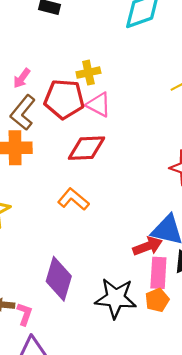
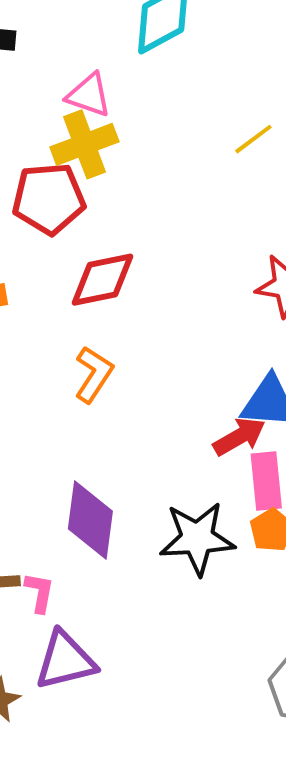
yellow cross: (88, 73) -> (84, 144), size x1.5
pink triangle: (99, 105) -> (89, 95), moved
orange L-shape: (73, 199) -> (94, 374), turned 92

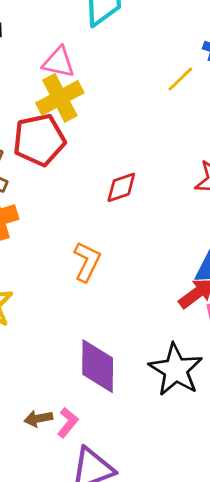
red diamond: (102, 280) -> (121, 187), moved, size x0.7
black star: (197, 538) -> (176, 370), turned -30
pink L-shape: (39, 592) -> (68, 423), turned 36

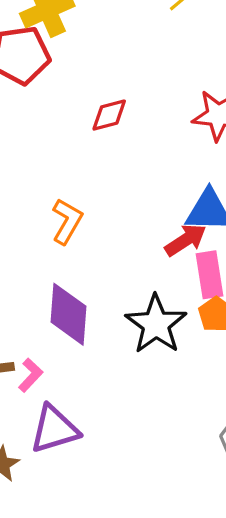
orange L-shape: (87, 262) -> (67, 221), moved

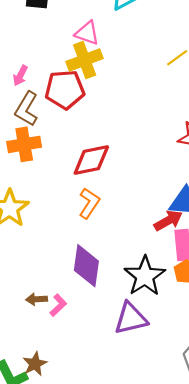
red diamond: (109, 115) -> (91, 160), moved, size x1.5
purple triangle: (54, 429) -> (131, 318), moved

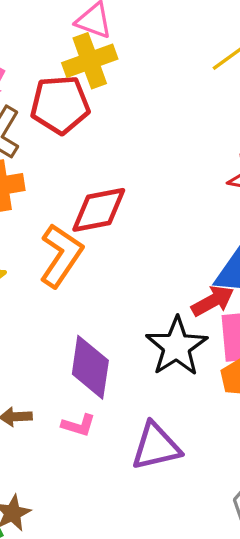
orange L-shape: (89, 203) -> (61, 255), moved, size x1.4
black star: (145, 276) -> (177, 347), moved
pink L-shape: (58, 305) -> (78, 425), moved, turned 60

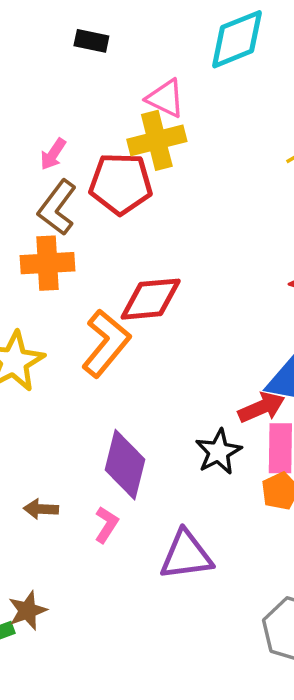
black star: (177, 347) -> (219, 452), size x0.7
pink L-shape: (78, 425) -> (106, 525), turned -80

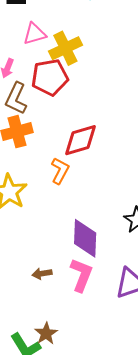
pink triangle: (165, 98) -> (35, 34), moved, turned -30
orange L-shape: (106, 343) -> (60, 171), size x0.7
pink L-shape: (106, 525) -> (81, 275), size x1.6

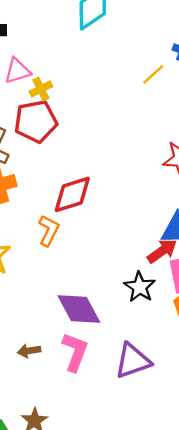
yellow cross: (65, 48) -> (41, 89), moved, size x0.6
purple diamond: (85, 238) -> (79, 309), turned -30

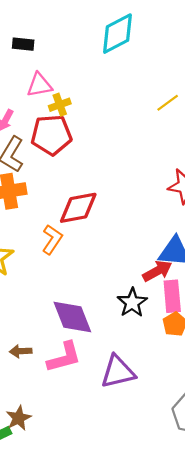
pink L-shape: (75, 352) -> (64, 357), turned 48

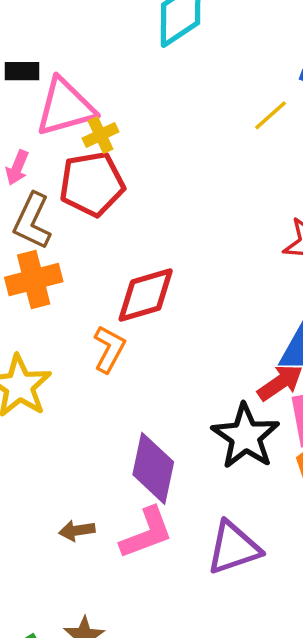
black rectangle: (23, 44) -> (22, 71), moved
pink triangle: (39, 85) -> (65, 107), size x1.5
black star: (132, 303) -> (246, 436), size x1.4
purple diamond: (72, 317) -> (153, 468), turned 39

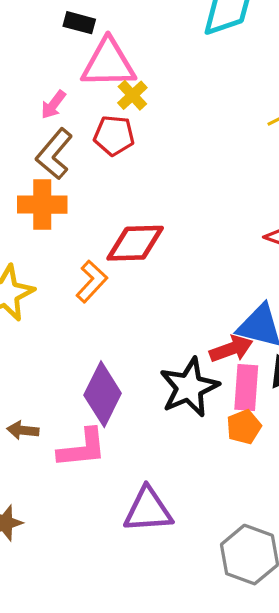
yellow cross: (100, 135) -> (132, 95), turned -32
red pentagon: (92, 184) -> (114, 135), size x0.7
purple triangle: (234, 548) -> (148, 510), moved

